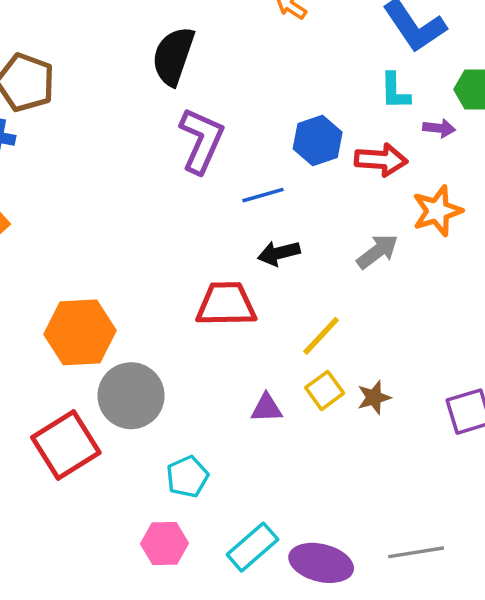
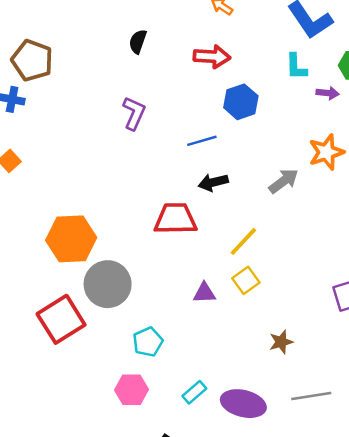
black semicircle: (173, 56) -> (138, 42), size x0.6
purple L-shape: (201, 140) -> (134, 113), moved, size x0.7
red arrow: (381, 160) -> (212, 57), moved
brown star: (374, 397) -> (281, 342), moved
cyan rectangle: (252, 547) -> (194, 392), size x0.7

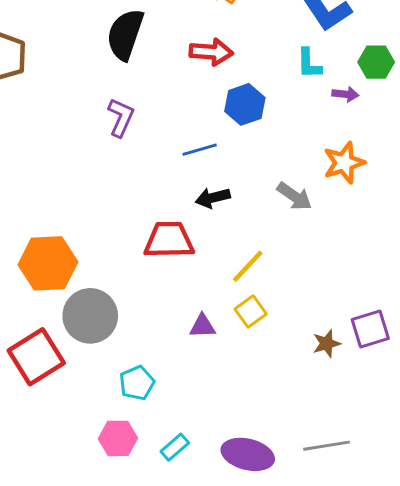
black semicircle: (138, 42) -> (125, 34), size x1.8
gray arrow: (284, 181) -> (294, 196), turned 72
brown star: (281, 342) -> (326, 344), moved
cyan rectangle: (194, 392) -> (175, 447), moved

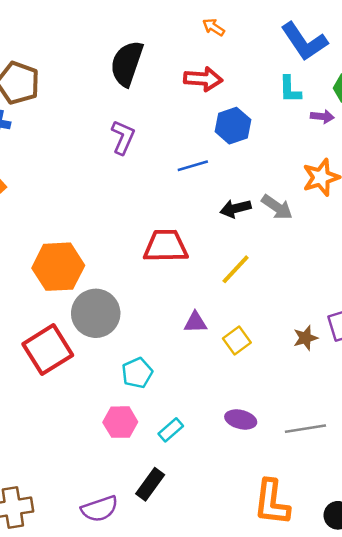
black arrow: (213, 198) -> (236, 208), moved
yellow square: (251, 312) -> (237, 341), moved
purple ellipse: (248, 454) -> (241, 419), moved, size x0.7

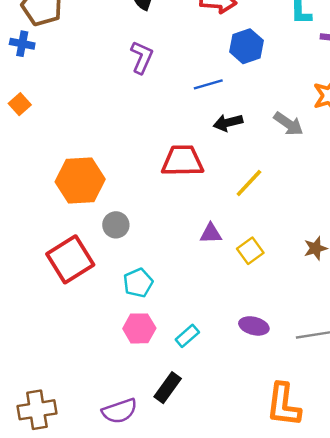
black arrow: (236, 208) -> (228, 123), moved
gray circle: (96, 313) -> (116, 225), size x0.6
cyan pentagon: (137, 373) -> (138, 283), moved

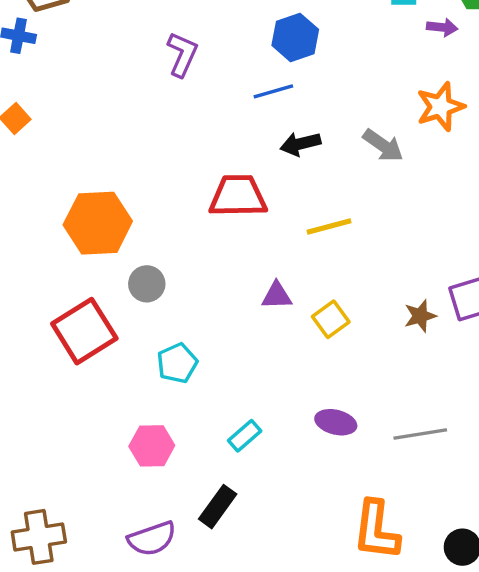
blue hexagon: (247, 46) -> (295, 37), moved
yellow line: (249, 183) -> (329, 226), turned 32
pink hexagon: (139, 328) -> (152, 446), moved

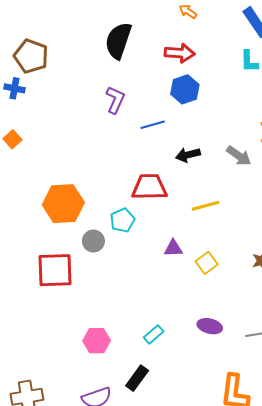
blue line: (273, 91) -> (153, 125), moved
red square: (84, 331) -> (55, 270), turned 30
cyan pentagon: (177, 363) -> (123, 220), moved

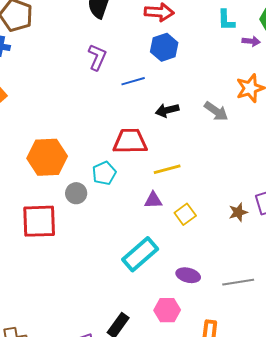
yellow line: (206, 206) -> (167, 169), moved
cyan rectangle: (154, 334) -> (140, 254), moved, size x1.8
pink hexagon: (97, 341) -> (167, 310), moved

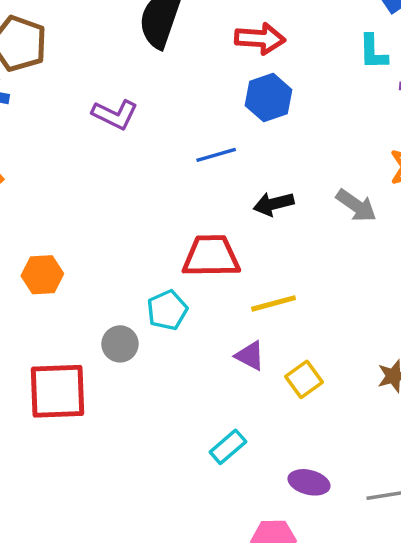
purple L-shape: (97, 57) -> (115, 114), moved, turned 92
orange hexagon: (47, 157) -> (42, 275), moved, size x0.6
purple triangle: (153, 200) -> (250, 356), turned 30
cyan rectangle: (140, 254) -> (228, 447), size x0.6

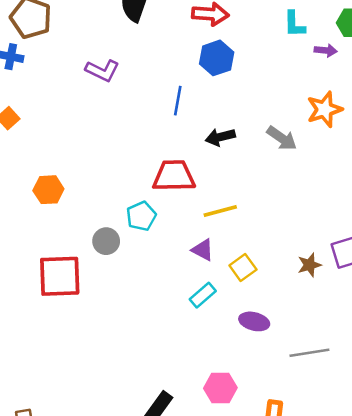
blue line: (216, 155) -> (178, 101), turned -64
cyan rectangle: (228, 447) -> (203, 295), moved
purple ellipse: (309, 482) -> (254, 321), moved

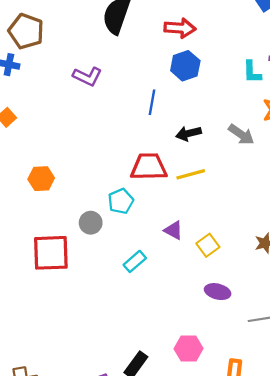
cyan L-shape: (294, 24) -> (252, 72), moved
yellow line: (220, 211) -> (191, 174), moved
cyan rectangle: (203, 295) -> (135, 261), moved

